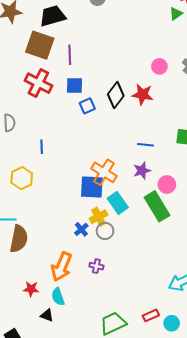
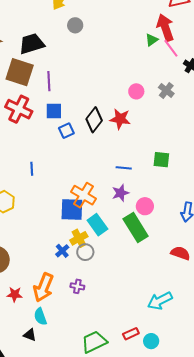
blue line: (42, 147) -> (32, 169), moved
red star: (31, 289) -> (15, 294), moved

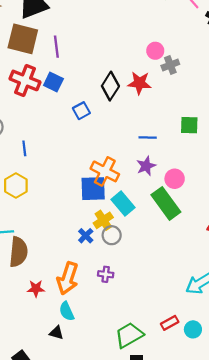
gray cross: (166, 90) -> (170, 65), moved, turned 35
blue square: (54, 111) -> (53, 82), moved, turned 30
blue square: (66, 131) -> (81, 111), moved
blue line: (32, 169) -> (24, 148), moved

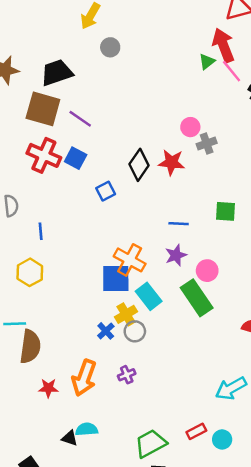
purple line: (56, 47) -> (80, 119), turned -50
purple cross: (106, 274) -> (127, 375), turned -32
cyan semicircle: (67, 311) -> (87, 429), moved, turned 108

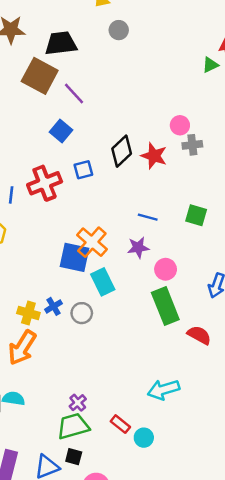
red cross: (44, 155) -> (45, 183), moved, turned 32
green rectangle: (197, 298) -> (165, 306), moved
yellow cross: (126, 314) -> (28, 313), moved, turned 35
purple cross: (127, 375) -> (78, 403), moved, turned -30
red rectangle: (196, 431) -> (120, 424), turned 54

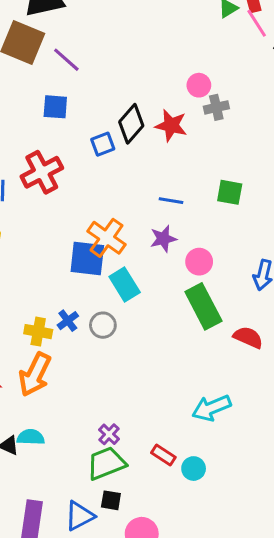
blue square: (61, 131) -> (55, 107), turned -30
blue square: (83, 170) -> (103, 144), moved

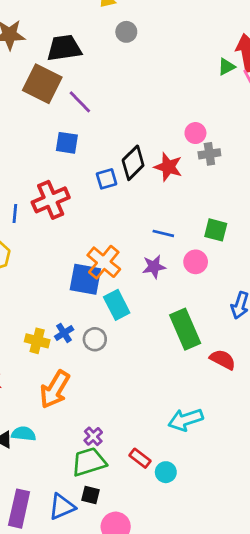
pink circle: (199, 262) -> (196, 262), moved
orange arrow: (35, 374) -> (55, 389), moved

